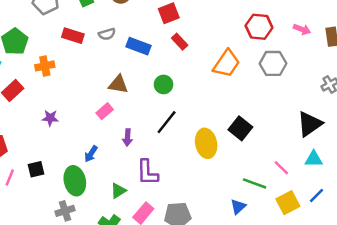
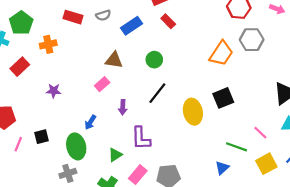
blue rectangle: (138, 46) -> (132, 26), turned -54
orange trapezoid: (227, 64) -> (221, 53), moved
black square: (240, 128) -> (223, 98), turned 30

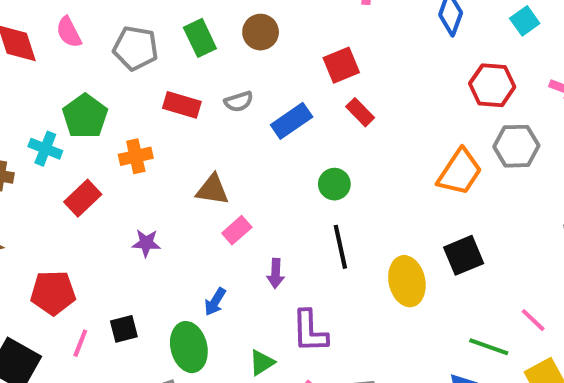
brown triangle: (114, 60) -> (212, 190), moved
black line: (157, 93) -> (340, 247), turned -50

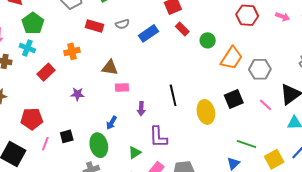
green pentagon: (85, 116) -> (33, 23), moved
gray hexagon: (516, 146) -> (260, 69), moved
green circle: (334, 184) -> (208, 40), moved
pink rectangle: (237, 230) -> (122, 87), turned 40
pink line: (533, 320) -> (266, 105), moved

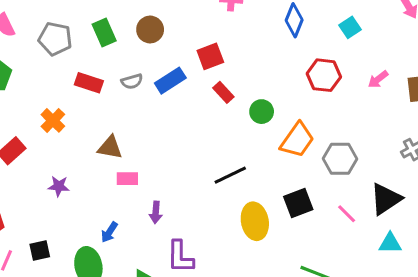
pink arrow: (283, 17) -> (378, 79), turned 120
blue rectangle: (149, 33) -> (170, 81), moved
orange cross: (72, 51) -> (53, 120), turned -35
black line: (173, 95) -> (230, 175), moved, turned 75

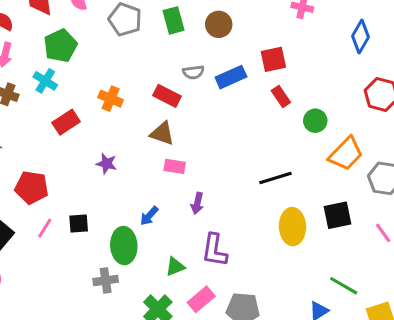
red rectangle: (89, 83) -> (167, 96), moved
orange cross: (53, 120) -> (111, 99), turned -30

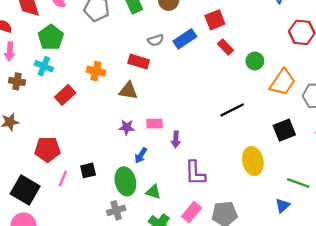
brown triangle: (162, 133) -> (128, 91), moved
purple star: (107, 164) -> (127, 127), moved
pink rectangle: (175, 166) -> (155, 124), moved
yellow ellipse: (293, 227) -> (253, 161), moved
green triangle: (175, 267) -> (153, 192), moved, turned 49

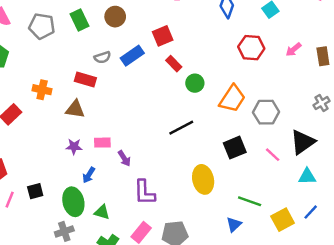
green circle: (255, 61) -> (195, 83), moved
purple arrow: (176, 139) -> (124, 158), turned -35

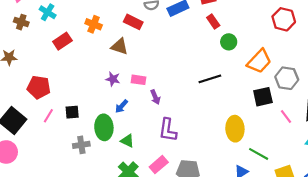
black square: (235, 148) -> (263, 97), moved
yellow ellipse: (203, 179) -> (235, 129), moved
gray cross: (64, 231) -> (81, 145), moved

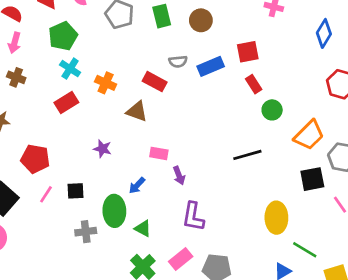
cyan cross: (48, 12) -> (70, 69), moved
purple star: (113, 79) -> (102, 149), moved

